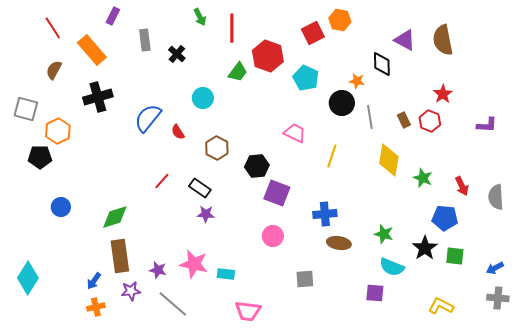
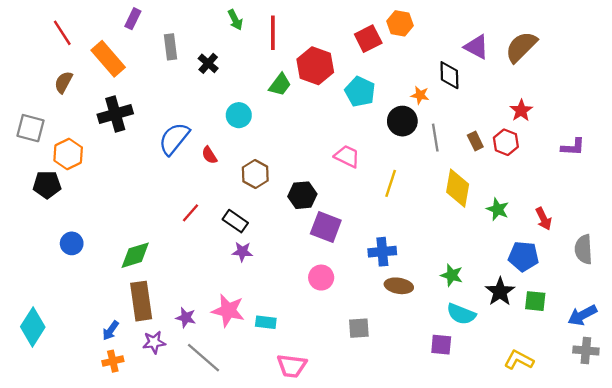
brown semicircle: (443, 40) -> (521, 47), turned 56
gray semicircle: (496, 197) -> (584, 249), moved
blue arrow: (495, 268) -> (582, 315), size x1.4

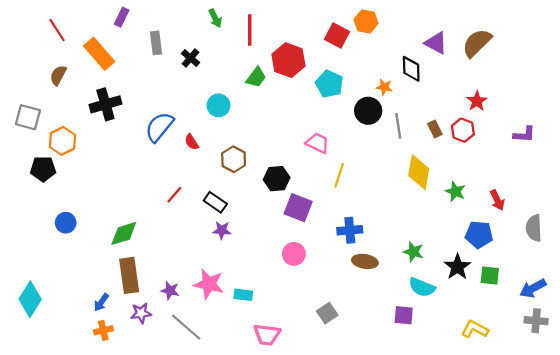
red square: (368, 39) -> (337, 35), turned -35
yellow line: (391, 183) -> (339, 175), moved
gray square: (359, 328) -> (327, 313), moved, turned -30

